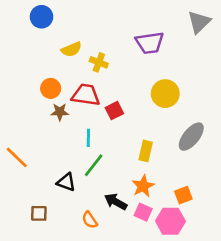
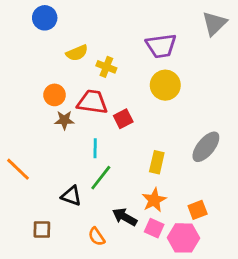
yellow circle: (165, 94) -> (165, 85), moved

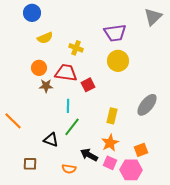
yellow semicircle: (77, 53) -> (45, 38), moved
orange semicircle: (97, 237) -> (69, 169), turned -48

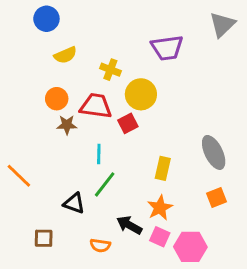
yellow circle: (118, 61) -> (141, 94), moved
gray ellipse: (147, 105) -> (214, 152), turned -65
orange square: (141, 150) -> (217, 198), moved

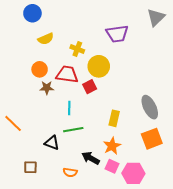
green line: (105, 184) -> (73, 130), turned 42
orange square: (217, 198) -> (152, 139), size x1.5

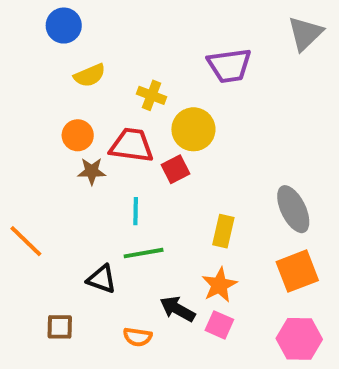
pink hexagon: (133, 173) -> (299, 339), moved

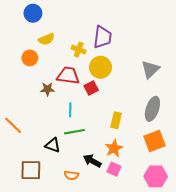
gray triangle: (305, 34) -> (150, 69), moved
purple trapezoid: (229, 65) -> (103, 37), moved, turned -75
orange circle: (78, 135) -> (30, 58), moved
gray ellipse: (293, 209) -> (152, 109), turned 45
brown square: (60, 327) -> (31, 170), size x1.5

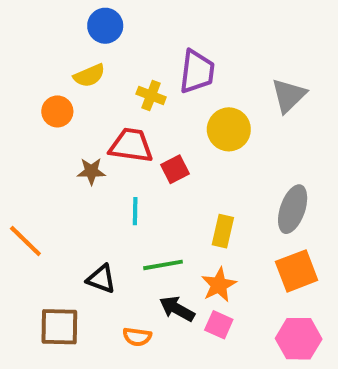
blue circle: (33, 13) -> (105, 26), moved
yellow circle: (100, 67) -> (229, 129), moved
gray triangle: (150, 69) -> (289, 95), moved
green line: (74, 132) -> (163, 265), moved

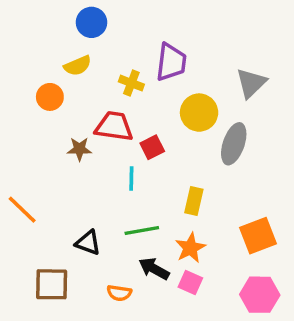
gray ellipse: (293, 209) -> (234, 144), moved
cyan line: (135, 211) -> (131, 178), moved

